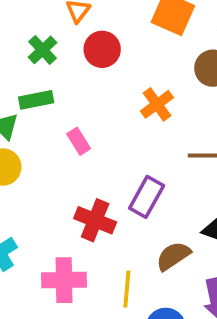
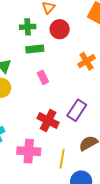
green cross: (43, 50) -> (28, 27), turned 35
green rectangle: (36, 100) -> (35, 49), moved

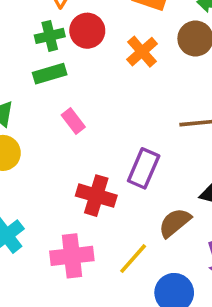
green cross: (28, 27) -> (50, 36), moved
orange cross: (87, 61) -> (142, 52), moved
yellow line: (62, 159) -> (133, 259), turned 42

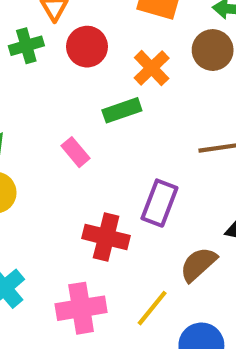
green cross: (50, 36) -> (26, 46), moved
green rectangle: (50, 74) -> (122, 110), moved

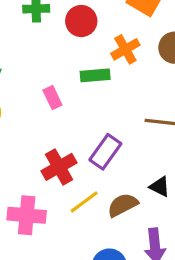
red cross: (106, 237) -> (59, 167), turned 32
yellow line: (152, 308) -> (84, 202), moved

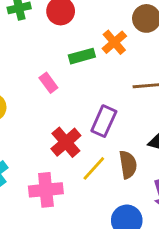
orange cross: (125, 49) -> (114, 42), moved
brown semicircle: (123, 205) -> (128, 165), turned 120

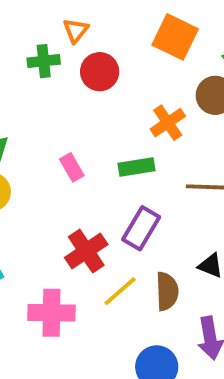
green rectangle: (82, 56) -> (137, 167), moved

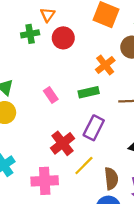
brown semicircle: (167, 291) -> (111, 179), moved

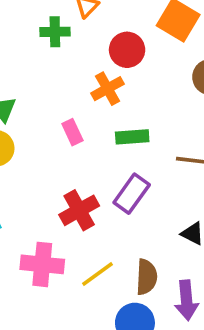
red circle: (63, 38) -> (127, 50), moved
orange cross: (105, 65) -> (107, 89), moved
yellow line: (84, 165) -> (97, 274), moved

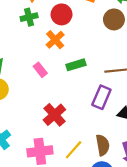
green cross: (55, 32) -> (29, 17), moved
purple rectangle: (132, 194) -> (101, 97), moved

